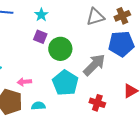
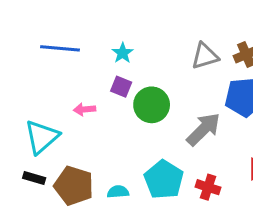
pink arrow: (24, 82) -> (84, 109), moved
cyan pentagon: (65, 83) -> (164, 180), moved

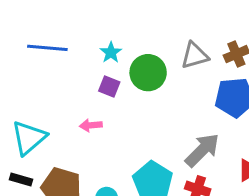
green circle: (152, 105) -> (148, 73), moved
pink arrow: (84, 109) -> (91, 125), moved
gray arrow: (203, 129) -> (202, 150), moved

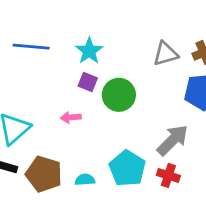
cyan star: (111, 52) -> (89, 51), size x1.4
green circle: (148, 73) -> (119, 95), moved

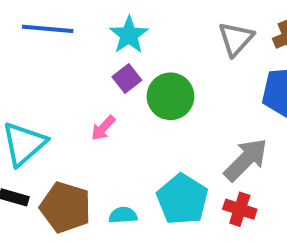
gray triangle: (166, 54) -> (236, 39), turned -32
purple square: (88, 82) -> (127, 78), turned 30
pink arrow: (71, 117) -> (103, 128), turned -42

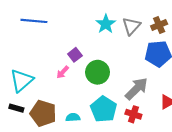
cyan star: (129, 35) -> (106, 24), moved
purple square: (127, 78) -> (75, 55), moved
green circle: (170, 96) -> (98, 72), moved

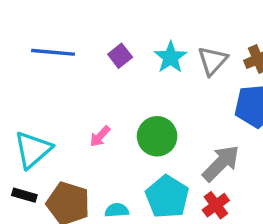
purple square: (75, 55) -> (120, 56), moved
red cross: (133, 114) -> (216, 205), turned 35

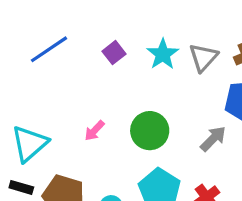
blue line: (53, 52) -> (49, 49), turned -39
gray arrow: (221, 163) -> (213, 139), moved, size x0.7

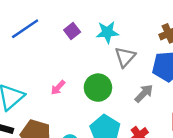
cyan star: (163, 54) -> (107, 32), turned 30
gray triangle: (203, 57) -> (125, 57), moved

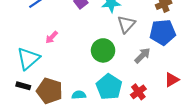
pink arrow: (58, 88) -> (52, 37), moved

